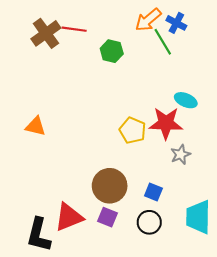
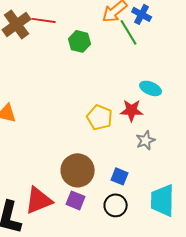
red star: (166, 123) -> (132, 110), size x0.7

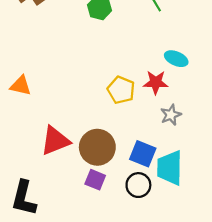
blue square: (120, 176) -> (143, 154), size x1.4
red triangle: (39, 200) -> (55, 141), moved
cyan trapezoid: (163, 200) -> (170, 168), moved

